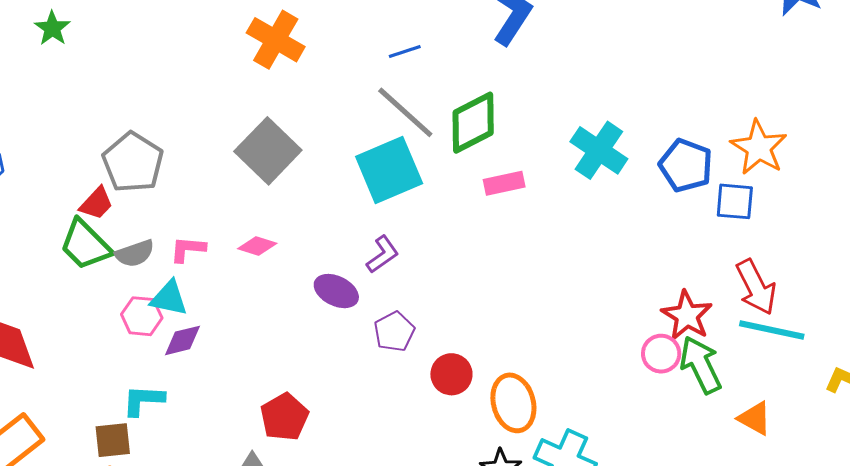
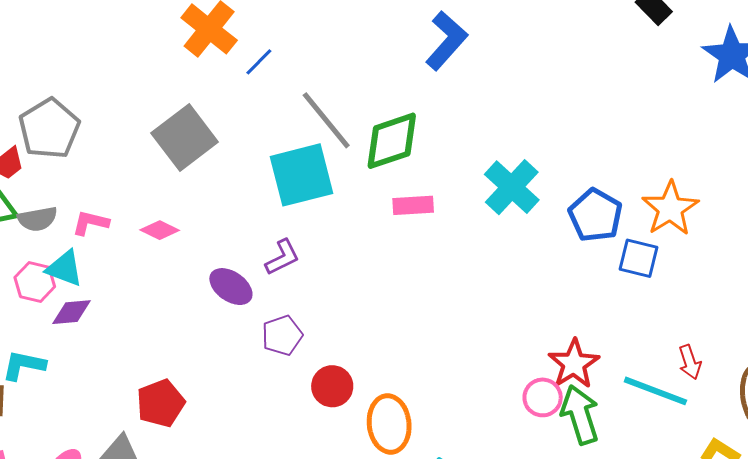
blue line: (405, 52) -> (259, 62), moved, turned -36
red arrow: (756, 287) -> (690, 362), moved, size x0.6

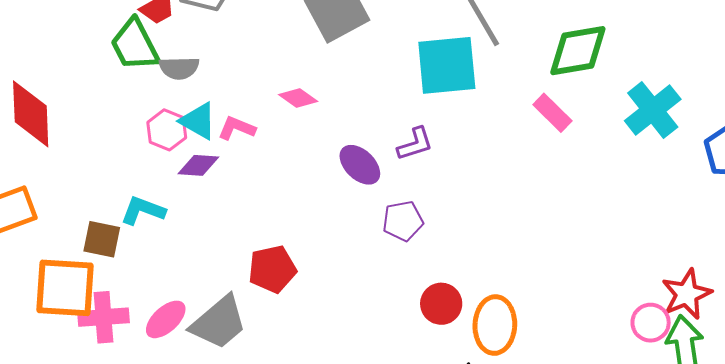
green diamond: (392, 141) -> (578, 51), moved
pink rectangle: (413, 205) -> (552, 113), turned 39
pink L-shape: (90, 223) -> (237, 128), moved
red circle: (332, 386) -> (441, 304), moved

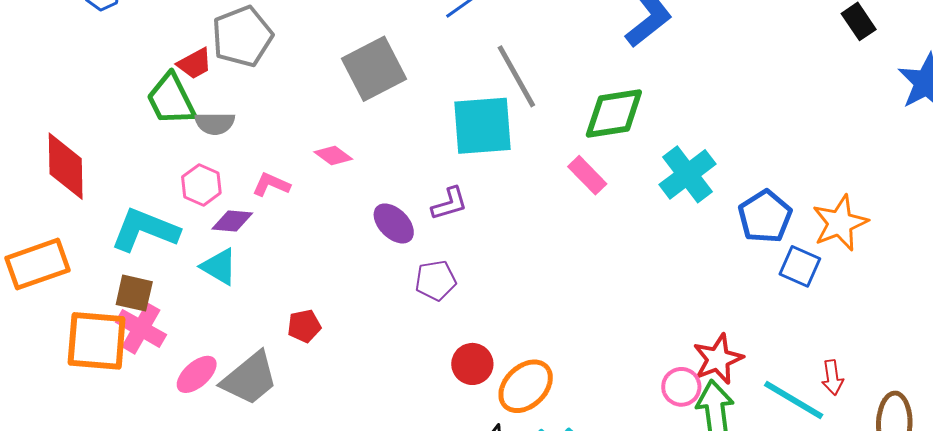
cyan triangle: (198, 121) -> (219, 267), moved
cyan L-shape: (143, 210) -> (145, 230), moved, size x1.5
red pentagon: (272, 269) -> (304, 326), size x0.7
pink cross: (103, 317) -> (141, 328), moved, turned 33
orange ellipse: (495, 325) -> (526, 386), turned 42

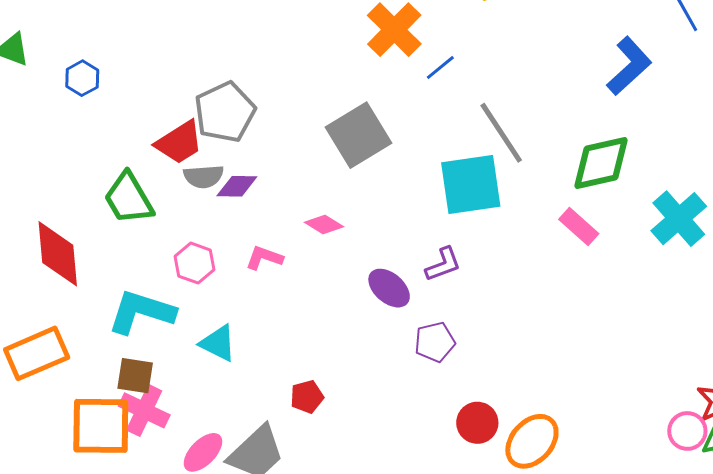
red trapezoid: (195, 64) -> (179, 142), size x1.4
green trapezoid: (171, 99) -> (129, 198), moved
gray semicircle: (215, 123) -> (204, 176), moved
purple diamond: (232, 221) -> (237, 186), moved

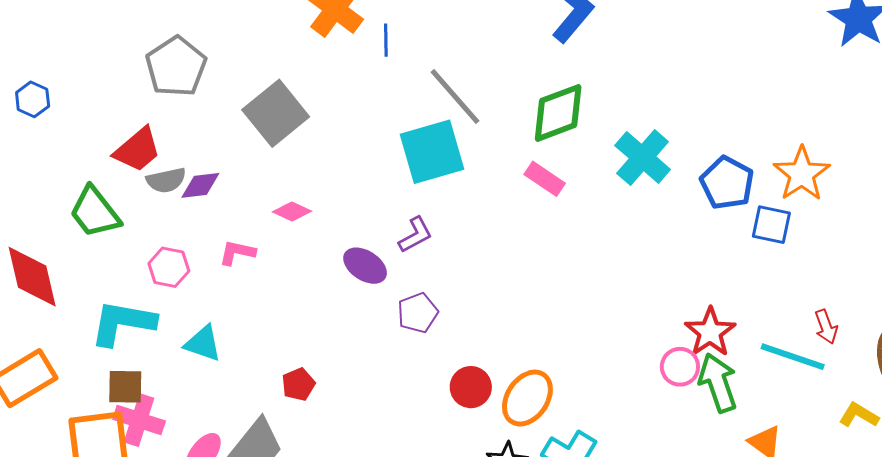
blue line: (440, 68) -> (386, 40), turned -44
gray pentagon: (225, 112) -> (176, 67), moved
gray square: (359, 135) -> (276, 113), moved

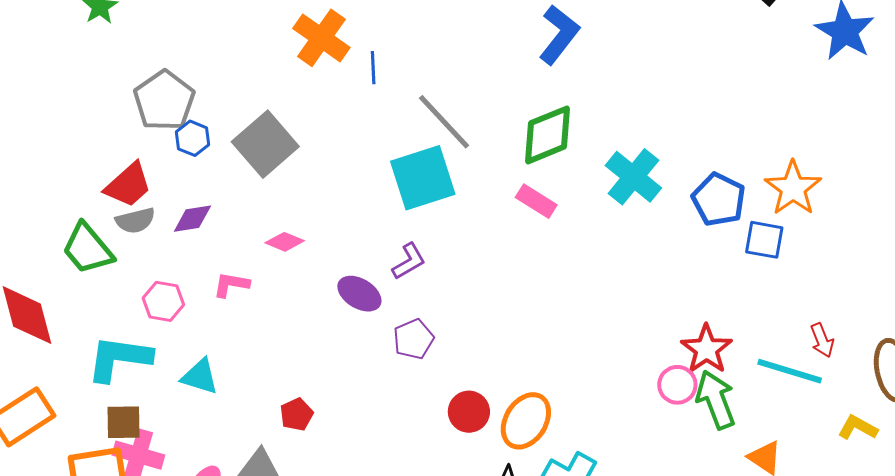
blue hexagon: (33, 99) -> (193, 138), moved
gray semicircle: (166, 180) -> (135, 220), moved

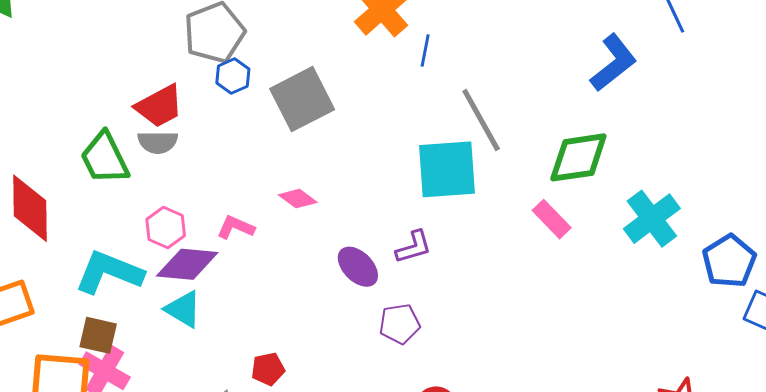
purple diamond: (192, 219) -> (187, 264), moved, size x1.5

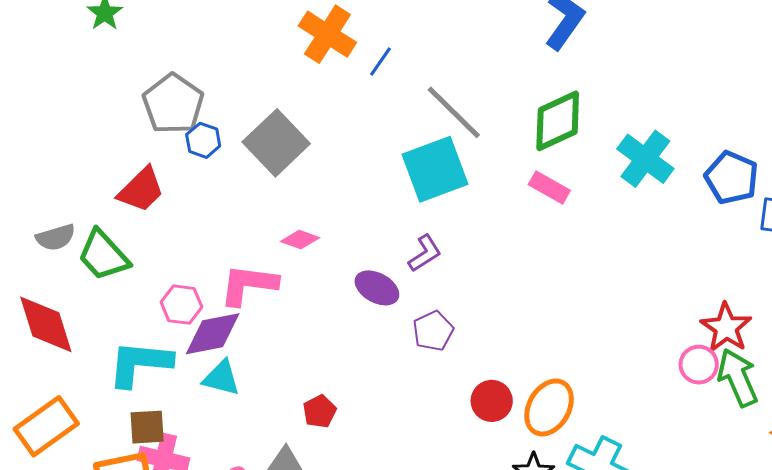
blue line: (425, 50) -> (380, 62), turned 40
gray semicircle: (158, 142) -> (56, 237), moved
pink L-shape: (236, 227) -> (248, 285), size x1.6

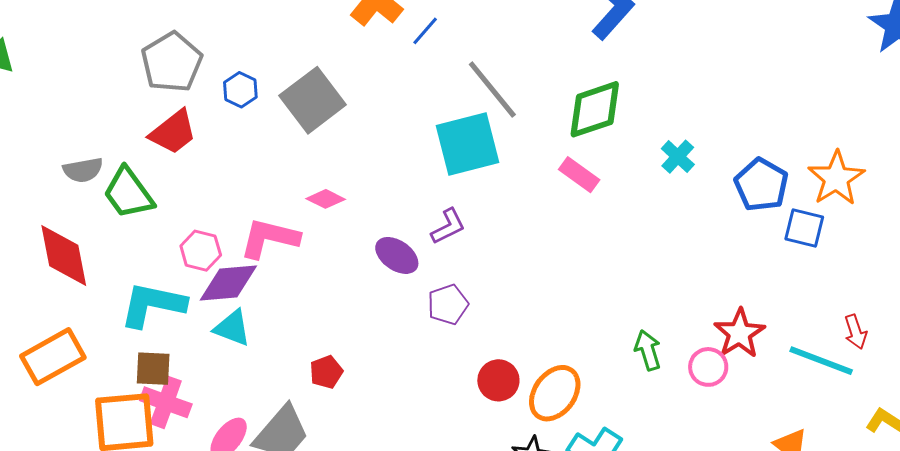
gray pentagon: (173, 104) -> (172, 62), moved
cyan cross: (645, 159) -> (678, 157), size x0.6
green arrow: (738, 378) -> (648, 350), moved, size x0.7

